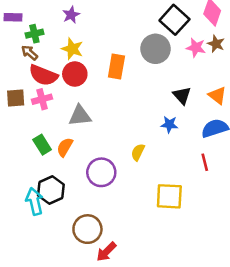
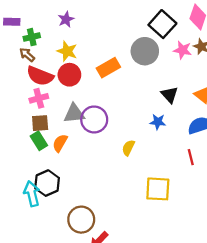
orange rectangle: (116, 66) -> (108, 68), turned 50
brown square: (16, 98) -> (40, 123), moved
purple circle: (101, 172) -> (94, 119), moved

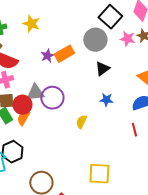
purple star: (66, 19) -> (47, 56), moved
yellow star: (67, 51) -> (31, 24), moved
red circle: (69, 75) -> (22, 105), moved
black triangle: (170, 95) -> (102, 69), moved, turned 35
yellow square: (158, 189) -> (99, 174), moved

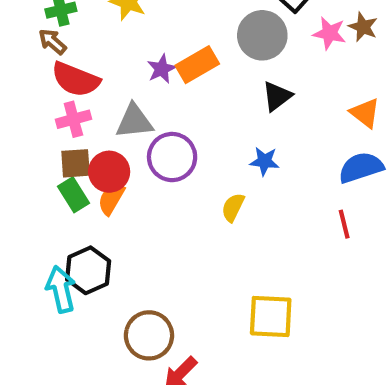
gray triangle: (35, 93) -> (134, 121), moved
blue star: (106, 100) -> (264, 161), moved

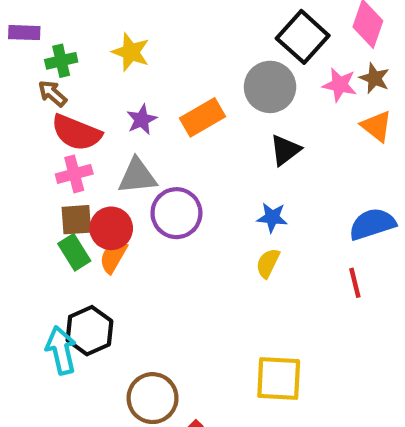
purple star: (162, 69) -> (142, 120), moved
orange triangle: (365, 113) -> (377, 126), moved
yellow semicircle: (233, 207) -> (268, 263), moved

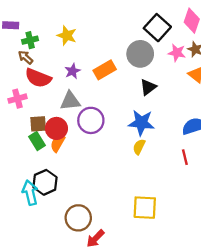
pink cross: (74, 174) -> (17, 99), moved
blue star: (272, 217) -> (141, 123), size x1.6

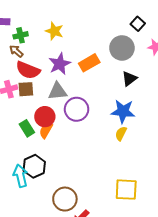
black square: (157, 28) -> (138, 24), size x0.6
purple star: (73, 71) -> (60, 64), size x1.5
brown square: (38, 124) -> (26, 89), moved

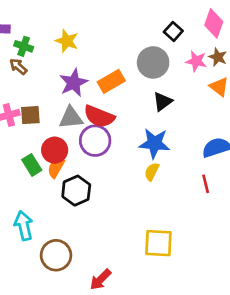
green cross: (21, 35) -> (24, 46), turned 32
red semicircle: (28, 70) -> (99, 116), moved
black hexagon: (34, 166) -> (76, 191), moved
brown circle: (65, 199) -> (56, 255), moved

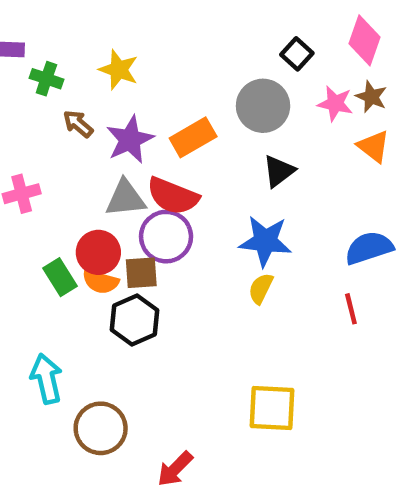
brown arrow: (18, 67) -> (78, 124), moved
brown square: (30, 115) -> (141, 273), moved
orange semicircle: (56, 168) -> (101, 282), turned -105

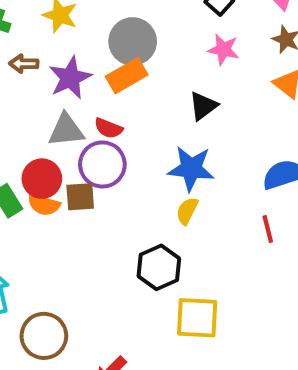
pink star: (335, 104) -> (223, 50), moved
gray circle: (263, 106) -> (133, 41), moved
brown arrow: (78, 124) -> (24, 64), turned -40
red semicircle: (173, 196) -> (108, 128), size x0.6
black hexagon: (134, 320) -> (159, 267), moved

